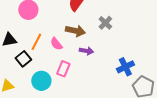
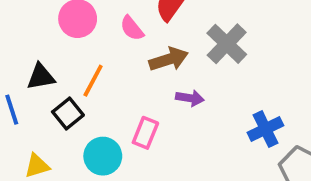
gray cross: (105, 23) -> (227, 44), size x1.5
brown arrow: (75, 31) -> (169, 59), turned -30
pink semicircle: (56, 44) -> (132, 28), moved

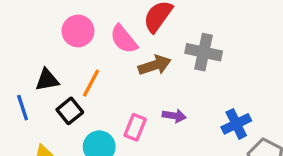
pink semicircle: (132, 28) -> (124, 39), size x1.4
gray cross: (227, 44) -> (204, 52), turned -32
purple arrow: (190, 98) -> (174, 116), moved

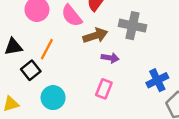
purple arrow: (174, 116) -> (110, 58), moved
pink rectangle: (135, 127) -> (104, 89), moved

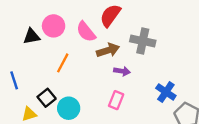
black triangle: (13, 47) -> (32, 36), moved
black square: (31, 70) -> (47, 98), moved
blue cross: (157, 80) -> (166, 92), turned -30

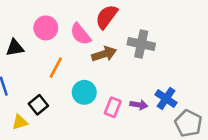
black triangle: (32, 36) -> (15, 48), moved
purple arrow: (122, 71) -> (139, 105), moved
cyan circle: (69, 108) -> (84, 92), moved

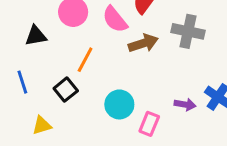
cyan circle: (84, 92) -> (119, 104), moved
black square: (38, 105) -> (66, 90), moved
pink rectangle: (113, 107) -> (149, 124), moved

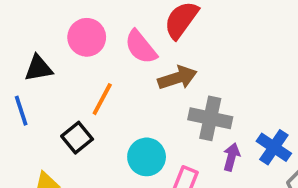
gray cross: (188, 31) -> (210, 118), moved
blue line: (22, 82) -> (21, 111), moved
purple arrow: (185, 104) -> (231, 157), turned -84

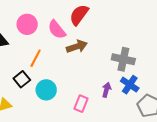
gray cross: (210, 118) -> (123, 59), moved
cyan circle: (147, 157) -> (46, 90), moved

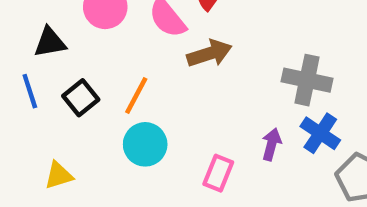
orange line: (36, 58) -> (136, 96), moved
black square: (22, 79) -> (81, 98), moved

